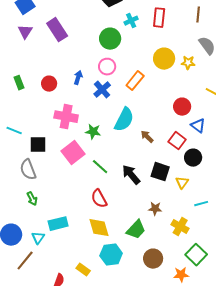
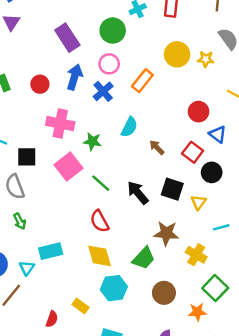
purple rectangle: (57, 30) -> (67, 38), moved
blue arrow: (78, 78) -> (75, 77), size x1.5
cyan semicircle: (124, 120) -> (129, 127), size x0.7
brown star: (155, 209) -> (166, 233), size x1.5

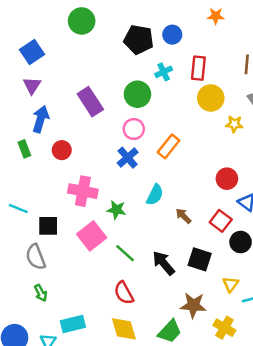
yellow circle: (177, 54) -> (211, 98), moved
blue arrow: (75, 77) -> (41, 119), moved
yellow triangle: (199, 202) -> (231, 284), moved

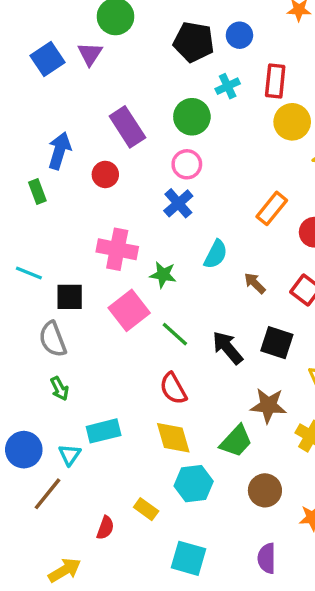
purple triangle: (32, 86) -> (90, 54), moved
orange rectangle: (169, 146) -> (272, 208), moved
red circle: (62, 150) -> (105, 174), moved

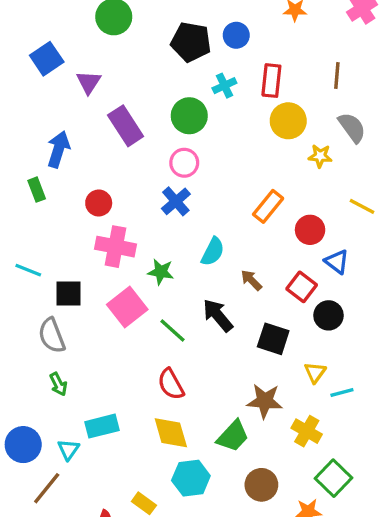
purple triangle: (90, 54) -> (89, 82), moved
red circle: (105, 174) -> (99, 203), moved
black arrow: (228, 348) -> (218, 315), moved

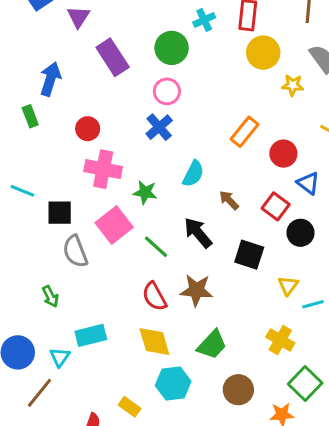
gray semicircle: (52, 336) -> (75, 251), moved
brown star: (265, 401) -> (196, 290), moved

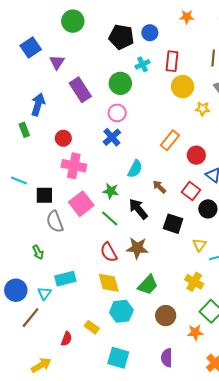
green star: (145, 192) -> (111, 191), moved

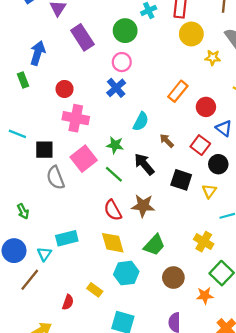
yellow triangle: (199, 245) -> (209, 191), moved
green arrow: (38, 252) -> (23, 211), moved

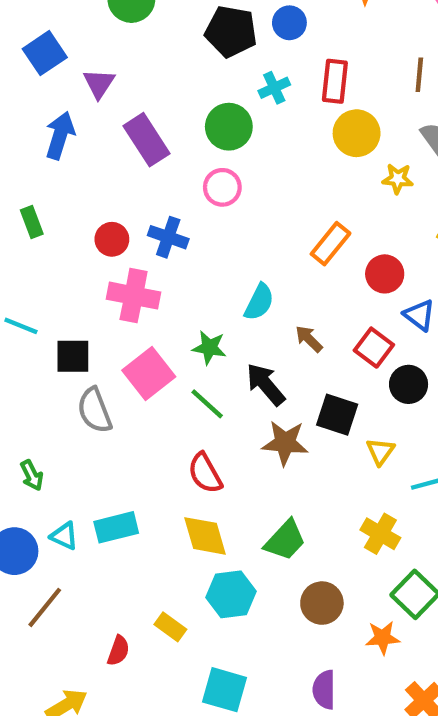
blue arrow: (38, 53) -> (60, 135), moved
blue cross: (116, 88) -> (168, 237), moved, turned -30
yellow triangle: (209, 191) -> (380, 451), moved
brown star: (143, 206) -> (285, 443), moved
cyan triangle: (44, 254) -> (64, 536), moved, turned -40

